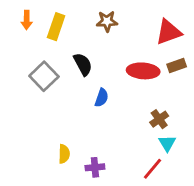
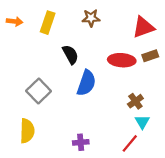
orange arrow: (27, 20) -> (15, 21), moved, turned -84
gray square: (44, 76) -> (39, 91), moved
blue semicircle: (102, 98) -> (86, 83), size x1.6
yellow semicircle: (64, 154) -> (27, 131), moved, size x1.5

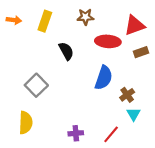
red ellipse: (122, 60) -> (108, 41), moved
blue semicircle: (86, 83) -> (104, 78), moved
red line: (130, 143) -> (111, 134), moved

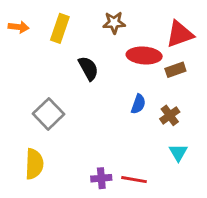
brown rectangle: (141, 52) -> (175, 70), moved
blue semicircle: (104, 78) -> (138, 104), size x0.6
brown cross: (127, 95) -> (170, 115), moved
red line: (111, 134) -> (134, 180), moved, turned 60

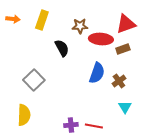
brown star: (114, 23) -> (80, 26), moved
blue semicircle: (138, 104) -> (97, 73), size x1.5

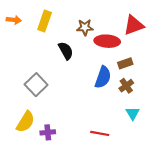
brown rectangle: (123, 49) -> (125, 63), moved
yellow semicircle: (24, 115) -> (25, 122), turned 30
purple cross: (71, 125) -> (48, 132), moved

